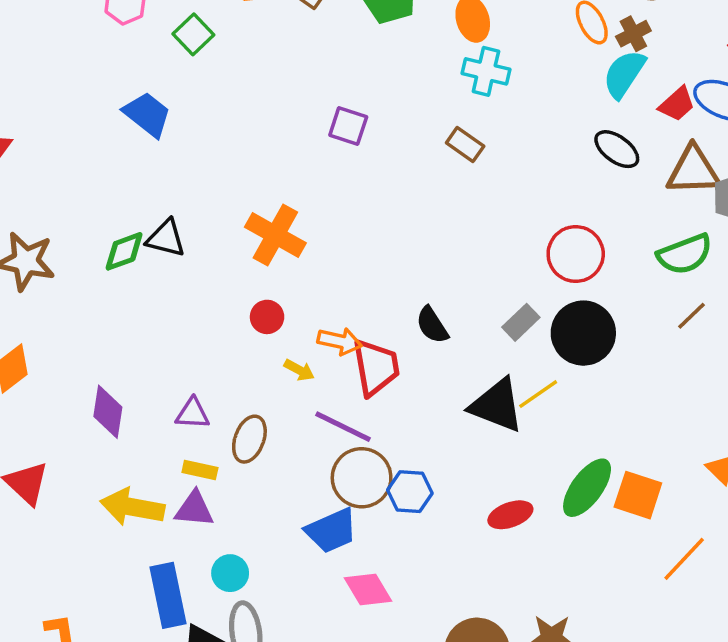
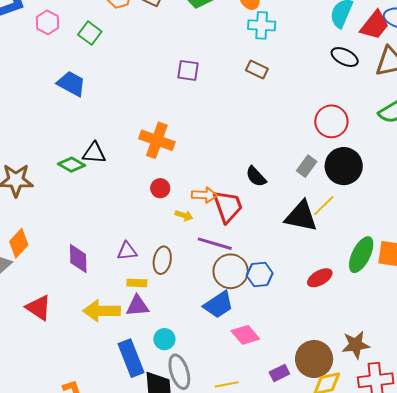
red trapezoid: (677, 104) -> (375, 25), size x1.4
green diamond: (124, 251) -> (72, 165), turned 60

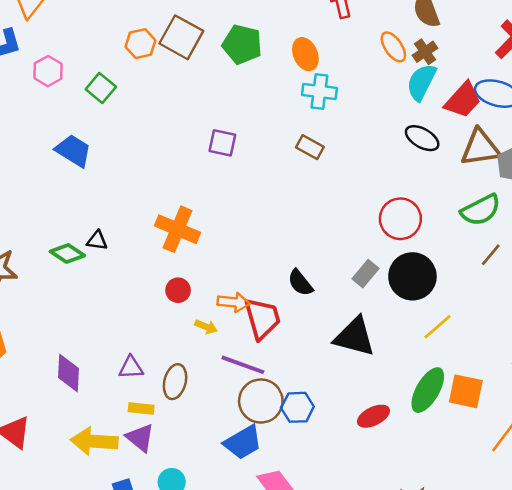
black triangle: (94, 153) -> (97, 240), size x0.7
yellow line: (324, 206) -> (437, 327), moved
purple triangle: (137, 306) -> (140, 438), turned 40

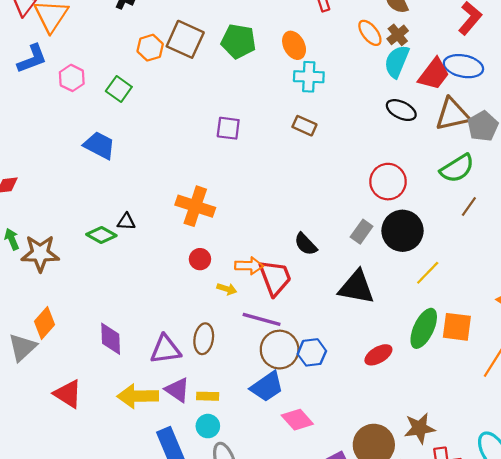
purple triangle: (131, 367) -> (165, 349), moved, size x1.4
yellow rectangle: (141, 408) -> (208, 396), moved

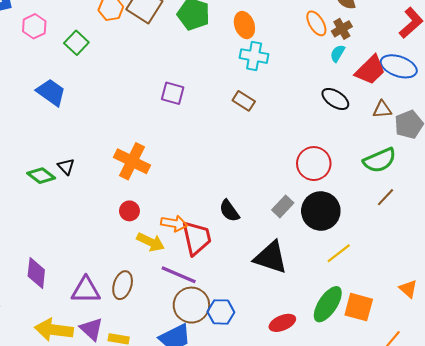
cyan semicircle: (397, 62) -> (338, 53), size x0.6
brown triangle: (452, 114) -> (382, 110), size x0.6
black triangle: (126, 222) -> (66, 167), turned 36
yellow arrow: (227, 289) -> (150, 242), size x1.5

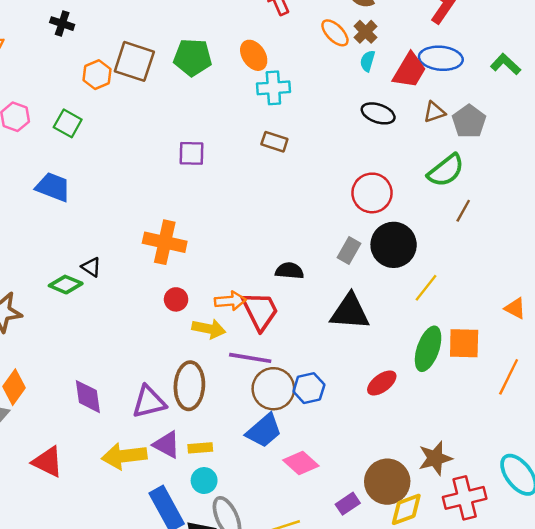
black semicircle: (229, 211) -> (289, 271), turned 145
brown ellipse: (123, 285) -> (189, 386), size x1.4

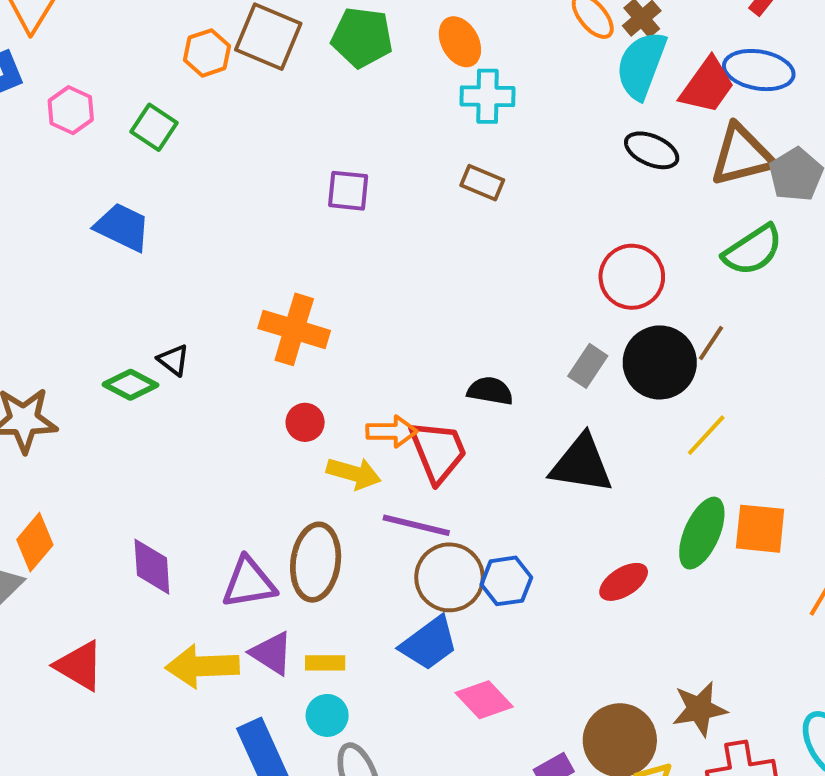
cyan semicircle: (368, 61) -> (641, 65), size x2.0
brown triangle: (434, 112) -> (742, 155), size x1.8
brown line: (463, 211) -> (711, 343), moved

